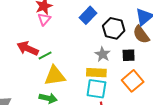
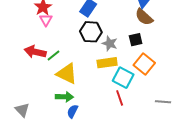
black hexagon: (114, 28) -> (91, 32), moved
yellow triangle: (55, 76) -> (67, 74), turned 45
cyan square: (96, 89) -> (123, 78), moved, turned 30

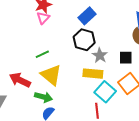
red arrow: (35, 52) -> (20, 80), moved

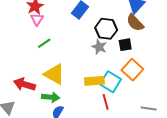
black hexagon: (84, 40) -> (106, 29), moved
green line: (42, 54) -> (44, 43), moved
yellow rectangle: (93, 74) -> (94, 81), moved

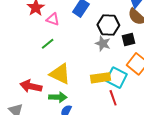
pink triangle: (37, 19) -> (53, 19), moved, turned -40

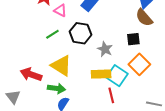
black hexagon: (108, 25) -> (81, 33), moved
gray star: (103, 43) -> (105, 49), moved

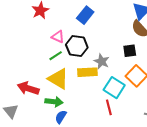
pink triangle: (60, 10) -> (58, 37), moved
green line: (52, 34) -> (56, 56), moved
yellow rectangle: (101, 74) -> (87, 72), moved

